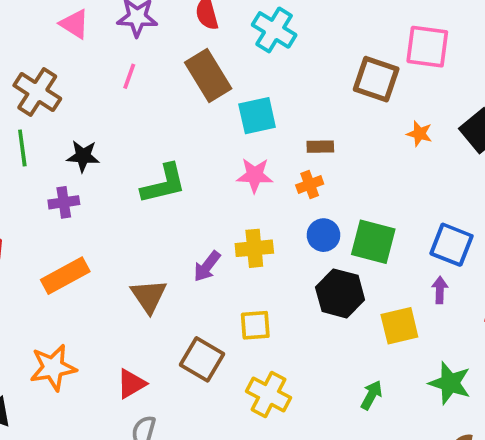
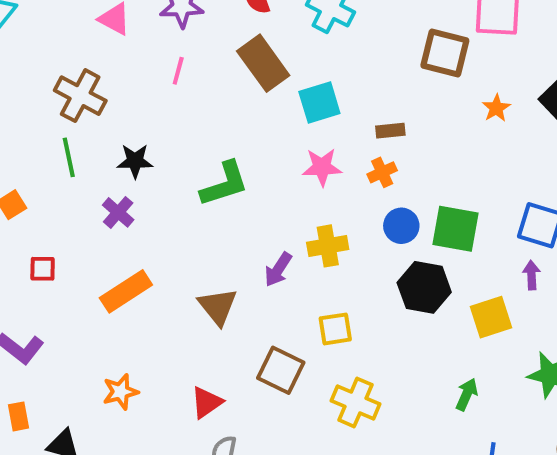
orange star: (419, 134) -> (496, 108), turned 30
purple cross: (64, 202) -> (118, 212), turned -36
orange star: (53, 368) -> (121, 392), size x0.7

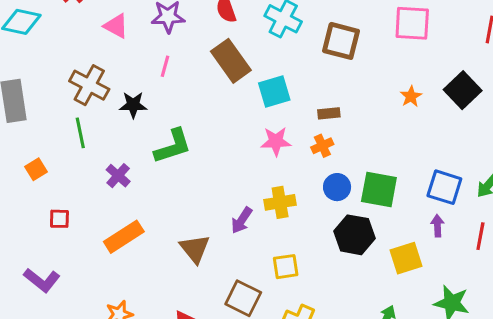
brown square: (445, 53) -> (341, 41), moved
black star: (135, 161) -> (133, 105), moved
green L-shape: (224, 184) -> (173, 146), moved

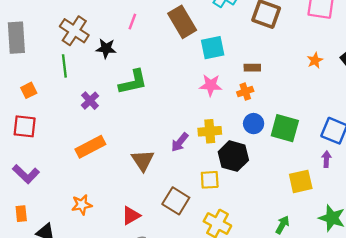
red square: (59, 219) -> (25, 126), moved, size x1.5
black hexagon: (354, 235) -> (233, 156), moved

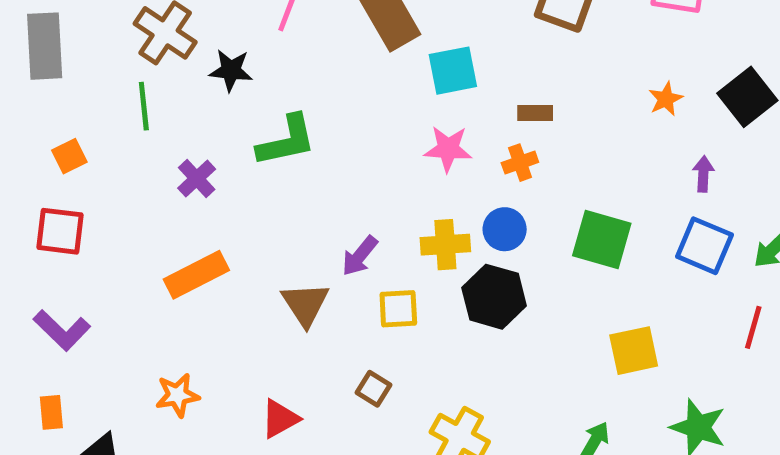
blue circle: (254, 124) -> (505, 229), moved
purple arrow: (180, 142) -> (360, 256), moved
purple arrow: (326, 159) -> (703, 174), moved
yellow square: (210, 180) -> (398, 309), moved
brown square: (176, 201) -> (373, 389), size x0.6

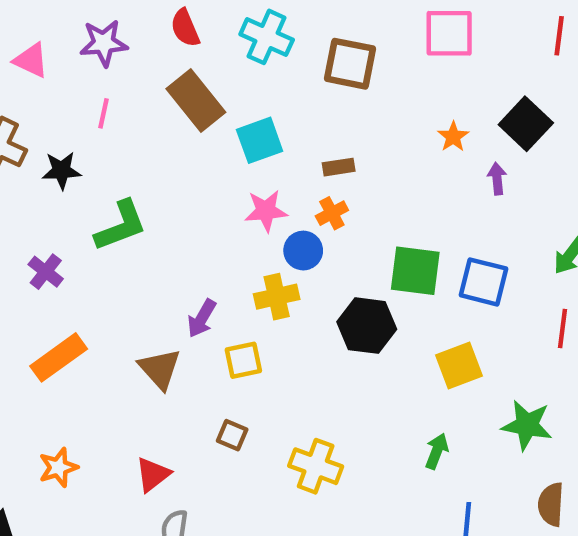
purple arrow: (703, 174) -> (497, 179), moved
blue circle: (505, 229) -> (303, 251), moved
blue square: (704, 246) -> (483, 282), moved
black hexagon: (494, 297) -> (367, 326), moved

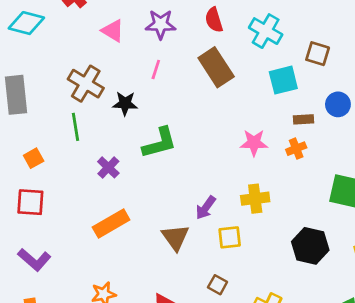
brown square: (350, 64) -> (318, 54), size x0.7
cyan square: (260, 140) -> (283, 80), moved
blue circle: (303, 251) -> (338, 104), moved
black hexagon: (367, 326) -> (310, 246), moved

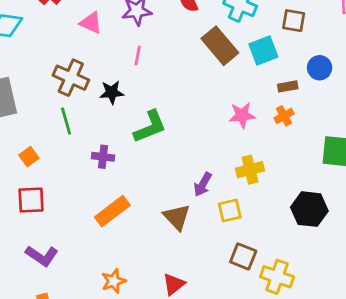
brown rectangle: (216, 67) -> (220, 46), moved
purple cross: (108, 167) -> (103, 157), turned -30
brown square: (218, 285) -> (243, 256), moved, size x1.4

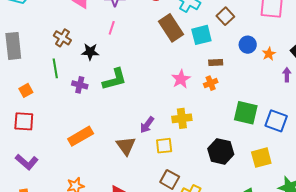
brown square: (294, 21) -> (225, 16), turned 30
blue circle: (320, 68) -> (248, 45), moved
brown cross: (71, 78) -> (62, 38), size x0.7
pink star: (242, 115) -> (181, 79), turned -30
purple cross: (103, 157) -> (80, 85), moved

